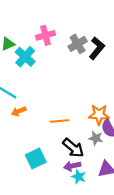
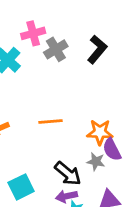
gray cross: (78, 44) -> (56, 49), moved
orange line: (59, 121) -> (50, 121), moved

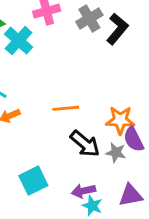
gray cross: (56, 49) -> (89, 18), moved
black arrow: (68, 174) -> (85, 144), moved

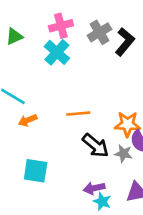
cyan cross: (19, 41) -> (57, 52), moved
cyan square: (33, 181) -> (36, 171), moved, turned 35

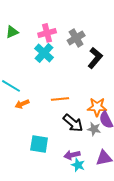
green triangle: (14, 36) -> (12, 32), moved
black L-shape: (125, 42) -> (95, 58), moved
cyan square: (36, 171) -> (39, 144), moved

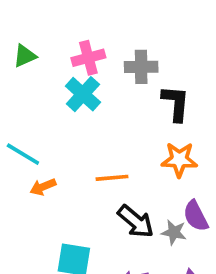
gray cross: (76, 38) -> (141, 67), turned 30
black L-shape: (95, 58) -> (176, 103), turned -35
orange star: (97, 107) -> (179, 160), moved

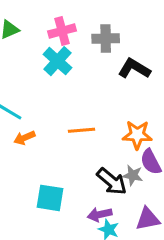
black L-shape: (176, 103) -> (134, 69), turned -64
orange star: (179, 160) -> (137, 135), moved
black arrow: (136, 221) -> (112, 181), moved

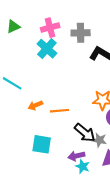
orange line: (82, 130) -> (60, 111), moved
orange arrow: (24, 138) -> (35, 105), moved
gray star: (133, 175) -> (99, 140), moved

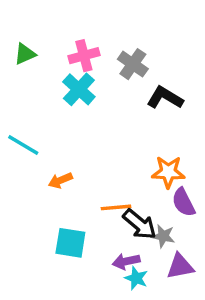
gray cross: (81, 33) -> (133, 64), turned 36
orange line: (60, 111) -> (116, 207), moved

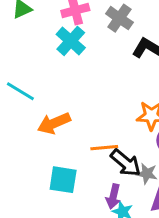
orange arrow: (60, 180) -> (54, 123), size x1.5
purple arrow: (126, 261) -> (113, 196), turned -65

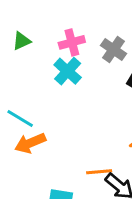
orange arrow: (54, 123) -> (30, 143), moved

